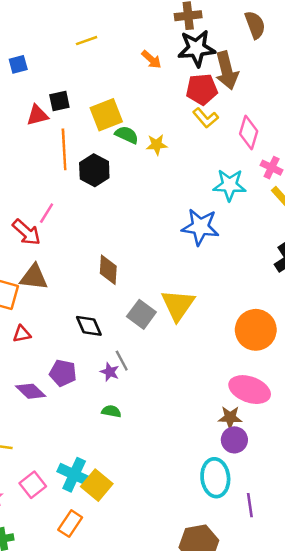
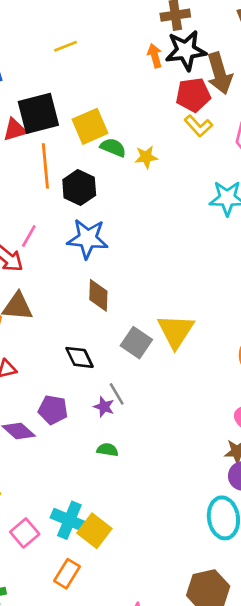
orange arrow: (151, 59) -> (155, 56), moved, turned -145
black square: (59, 101) -> (38, 113), size x1.8
blue star: (200, 227) -> (88, 239), moved

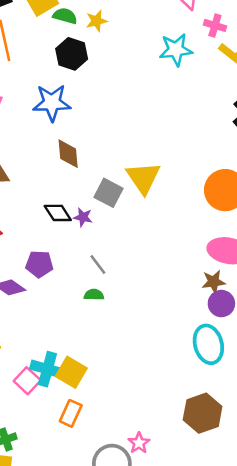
black hexagon: (79, 187) -> (72, 54), moved
gray line: (117, 394) -> (98, 265), moved
purple star: (104, 407) -> (83, 217), moved
cyan cross: (69, 520) -> (47, 369), moved
yellow square: (94, 531) -> (71, 372), moved

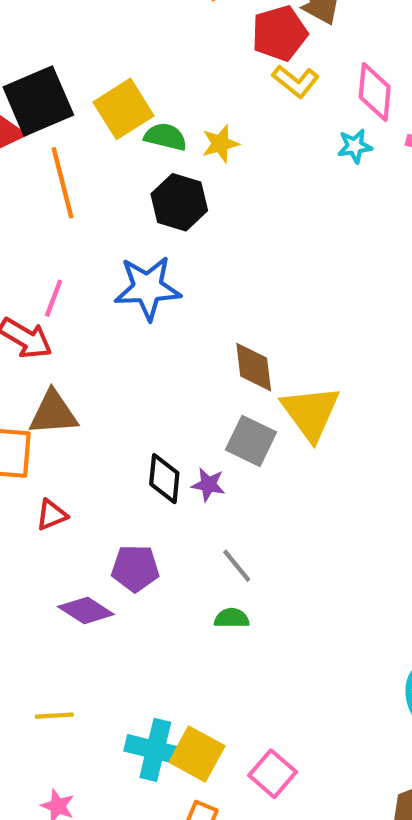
cyan star: (176, 50) -> (355, 146), moved, size x0.6
brown diamond: (68, 154) -> (254, 367), moved
black diamond: (58, 213) -> (164, 479), turned 40
pink square: (27, 381) -> (273, 774), moved

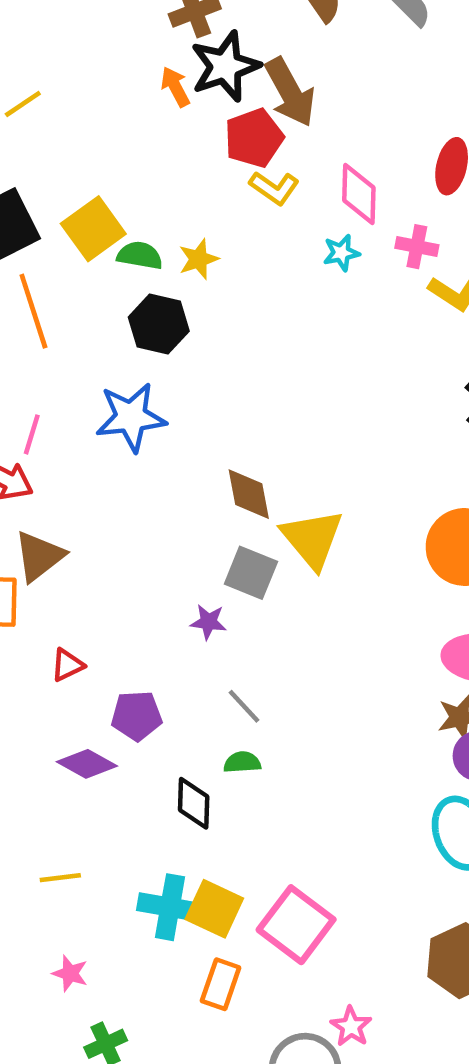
brown triangle: (53, 413) -> (39, 556), turned -30
black diamond: (164, 479) -> (194, 803), moved
red triangle: (52, 515) -> (67, 665), moved
pink square: (273, 774) -> (296, 925), size x1.5

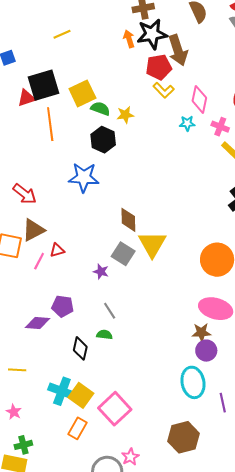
pink line: (32, 434) -> (39, 261), moved
red triangle: (67, 665) -> (57, 250), moved
purple diamond: (87, 764) -> (37, 323), turned -35

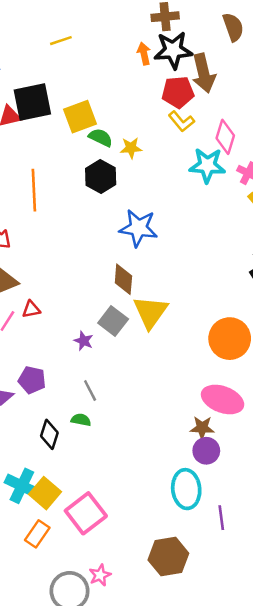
cyan star: (187, 123) -> (207, 165), size x1.8
orange line: (50, 124) -> (34, 190), moved
blue star: (84, 177) -> (138, 228), moved

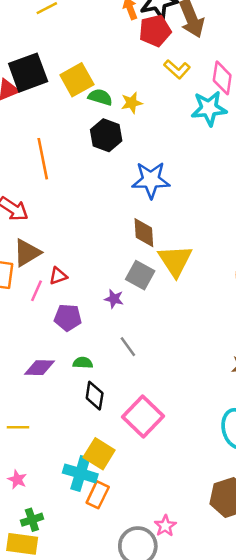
red pentagon: (178, 92) -> (155, 31), moved
purple pentagon: (32, 380) -> (68, 318), moved
green semicircle: (81, 420) -> (83, 363), moved
cyan cross: (22, 486) -> (80, 473), moved
pink square: (86, 513) -> (143, 417), moved

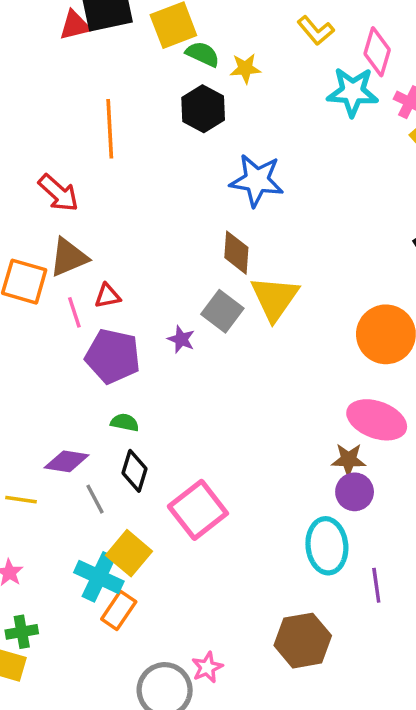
pink line: (37, 291) -> (74, 312), turned -50
purple pentagon: (68, 318) -> (113, 356), size x1.4
gray line: (128, 347) -> (95, 499), moved
purple diamond: (40, 368) -> (67, 461), moved

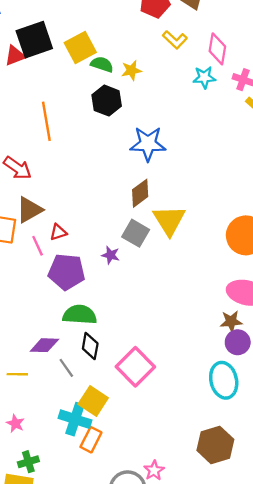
cyan star: (353, 92) -> (204, 77), size x0.7
brown diamond: (236, 253) -> (140, 193), turned 56
green semicircle: (125, 422) -> (80, 315), size x1.8

